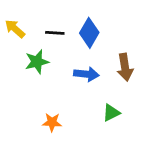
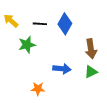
blue arrow: (86, 74) -> (62, 69), moved
green triangle: (111, 113) -> (91, 72), moved

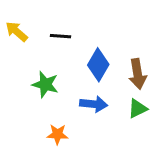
blue diamond: (65, 24) -> (98, 65), moved
green star: (27, 45) -> (45, 84), moved, turned 30

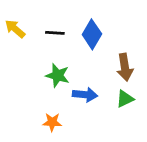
blue diamond: (98, 65) -> (92, 34), moved
green star: (45, 84) -> (58, 75), moved

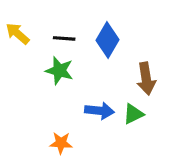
green star: (58, 75) -> (59, 71), moved
green triangle: (125, 99) -> (133, 114), moved

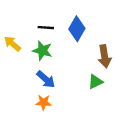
yellow arrow: (18, 34) -> (12, 44), moved
blue arrow: (100, 111) -> (46, 79), moved, turned 36

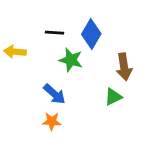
yellow arrow: (12, 44) -> (15, 52), turned -36
green star: (42, 51) -> (71, 60), moved

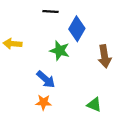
black line: (54, 33) -> (50, 12), moved
green triangle: (113, 97) -> (94, 105), moved, turned 49

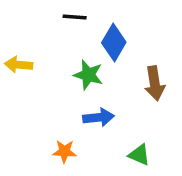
blue arrow: (46, 79) -> (98, 117), moved, turned -48

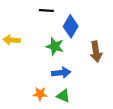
green triangle: (139, 155) -> (63, 96), moved

